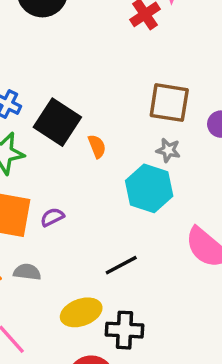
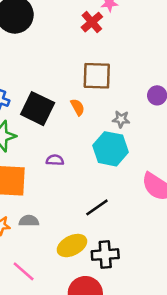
brown square: (169, 103) -> (97, 76), moved
orange semicircle: (97, 146) -> (78, 107), moved
purple semicircle: (52, 217) -> (55, 160), moved, turned 36

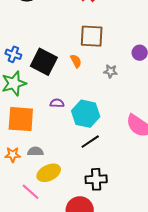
cyan hexagon: (111, 149) -> (86, 114), moved
yellow ellipse: (72, 246) -> (49, 173), moved

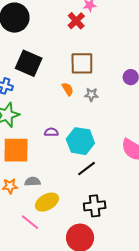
black square: (44, 62) -> (29, 63), moved
gray star: (111, 71) -> (91, 95), moved

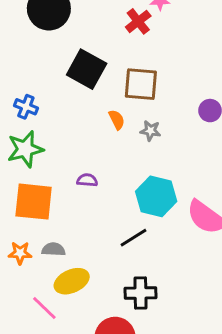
black square: (29, 63) -> (87, 69), moved
cyan hexagon: (80, 141) -> (156, 196), moved

